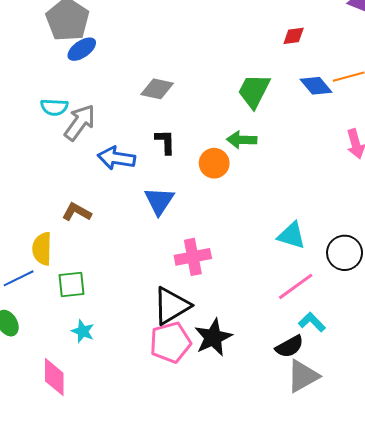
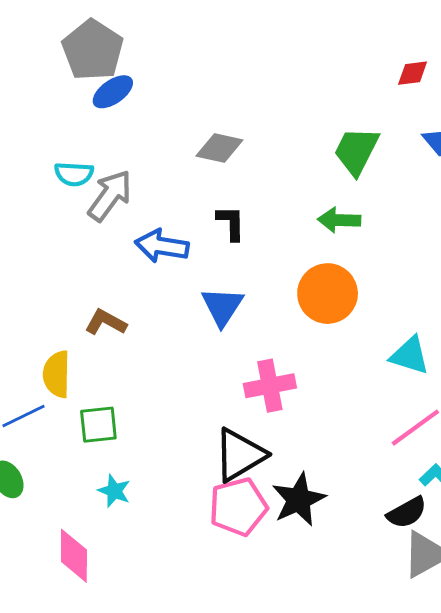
orange circle: (214, 163) -> (328, 294), moved, size x1.4

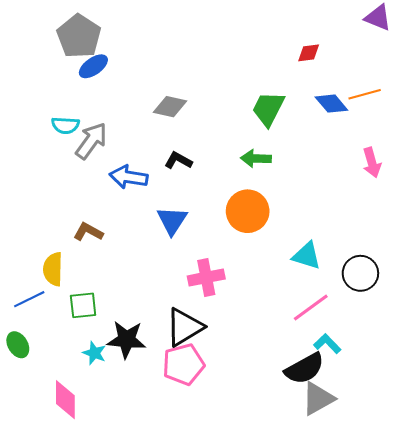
black L-shape: (231, 223) -> (178, 160), turned -60
black star: (299, 500) -> (127, 340), moved, turned 30
black semicircle: (407, 513) -> (305, 369), size x1.4

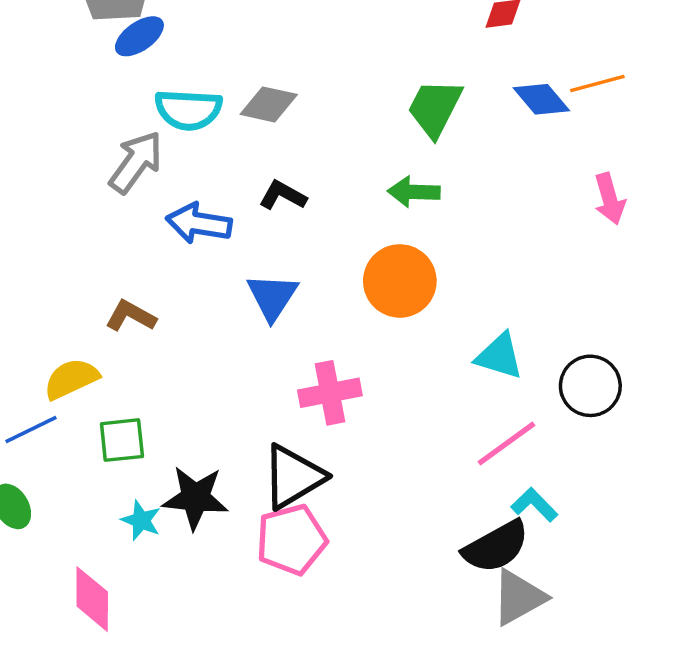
cyan semicircle: (65, 125) -> (188, 110), moved, size x1.4
yellow semicircle: (53, 269) -> (71, 379), turned 64

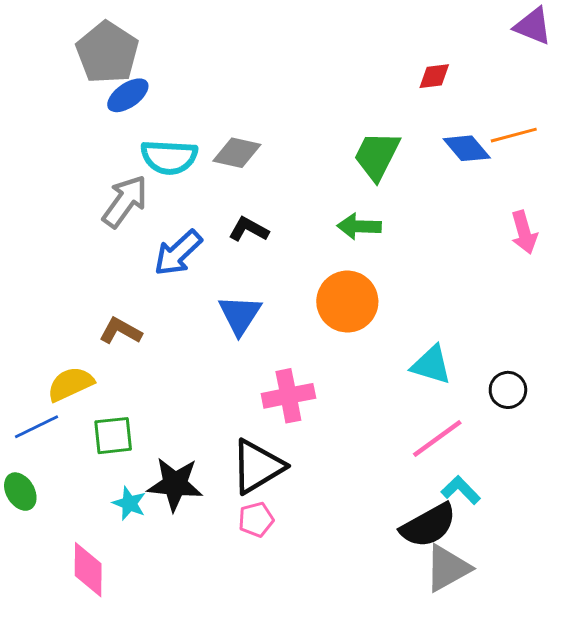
blue arrow: (199, 223) -> (178, 253), turned -52
black circle: (590, 386) -> (508, 390), size x0.7
pink pentagon: (291, 540) -> (256, 520), size x0.6

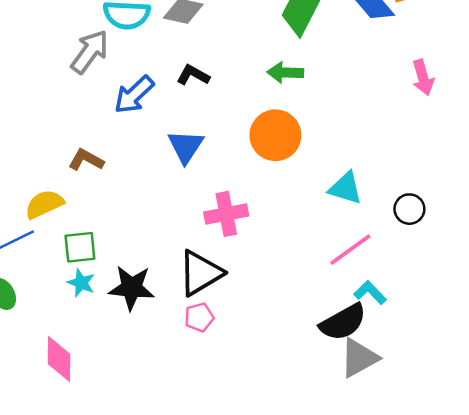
cyan star: (129, 503) -> (81, 283), moved

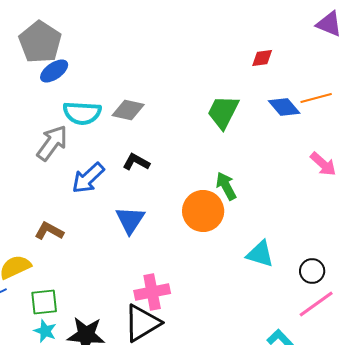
green arrow: (285, 73) -> (226, 186), moved, turned 60
pink arrow: (423, 78) -> (323, 164), turned -32
pink cross: (226, 214) -> (152, 292), moved
pink line: (350, 250) -> (316, 304), moved

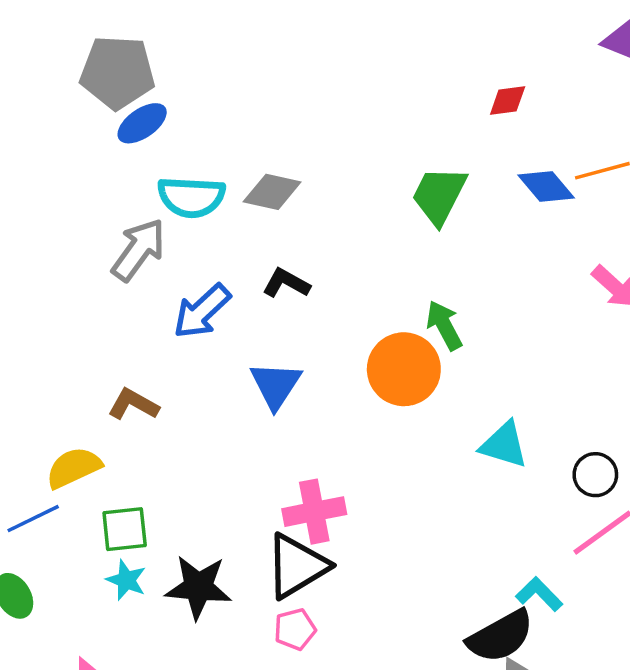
gray pentagon: (40, 42) -> (118, 72), turned -30

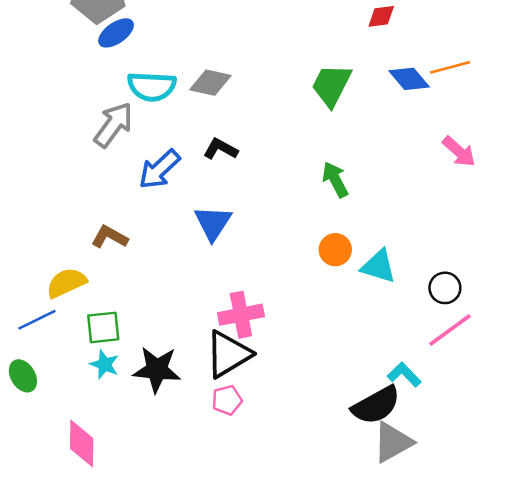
orange circle: (404, 369) -> (335, 250), moved, size x0.6

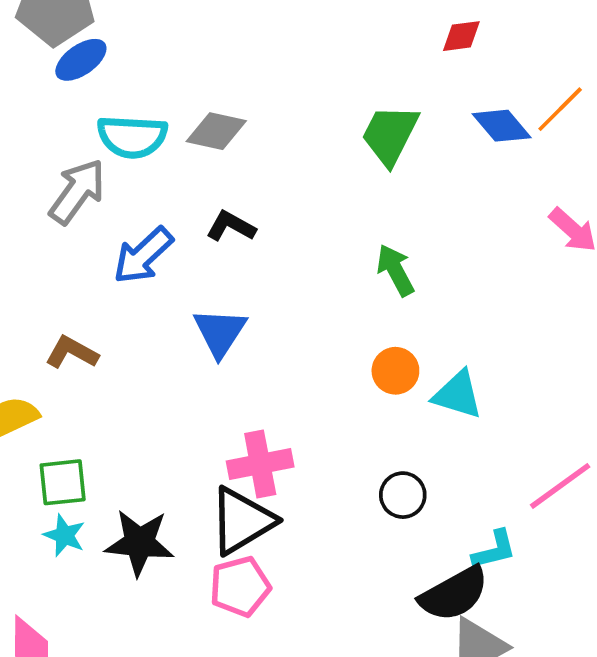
orange line: (450, 67) -> (560, 109), turned -30
black circle: (445, 288) -> (403, 495), moved
cyan L-shape: (404, 375) -> (494, 550), turned 120
pink pentagon: (227, 400) -> (240, 587), size x1.4

